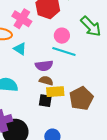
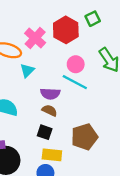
cyan triangle: (20, 49) -> (27, 70), turned 32
yellow rectangle: (55, 92) -> (52, 155), moved

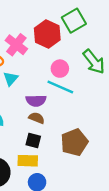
green square: (93, 19) -> (74, 21), size x1.5
yellow rectangle: (52, 155) -> (28, 161), moved

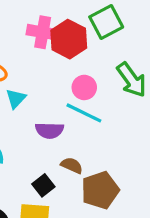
pink cross: (16, 45) -> (43, 32), moved, turned -30
brown semicircle: (37, 118) -> (72, 165), moved
black square: (33, 141) -> (43, 185), turned 35

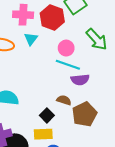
pink cross: (43, 32) -> (23, 15), moved
cyan triangle: (16, 99) -> (31, 39), moved
purple semicircle: (50, 130) -> (80, 80), moved

